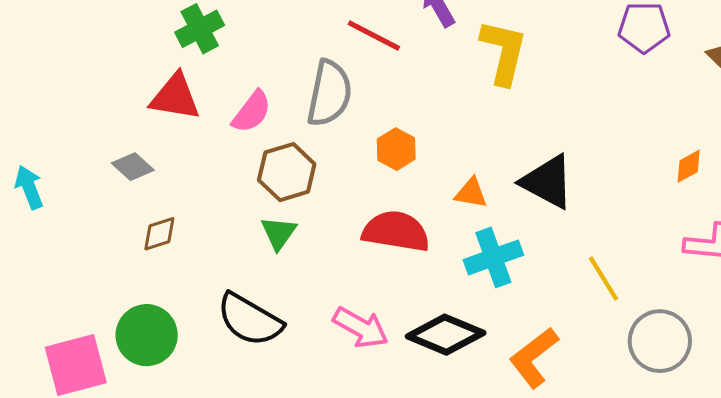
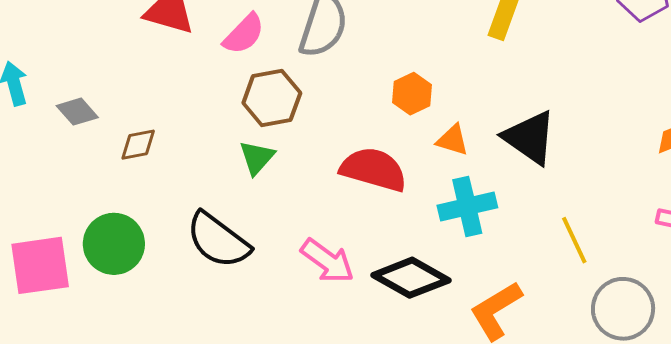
orange hexagon: (396, 149) -> (412, 94), moved
gray diamond: (133, 167) -> (77, 112), moved

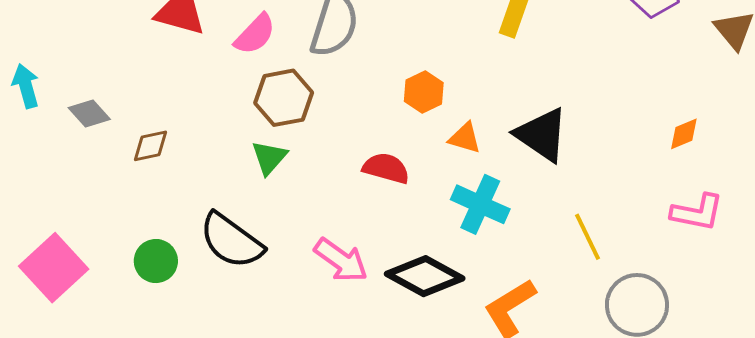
red semicircle: (373, 169) -> (386, 168), size x0.7
cyan cross: (467, 207) -> (480, 204), turned 38
green circle: (114, 244) -> (156, 261), moved, size x0.7
pink square: (40, 265) -> (54, 268), turned -34

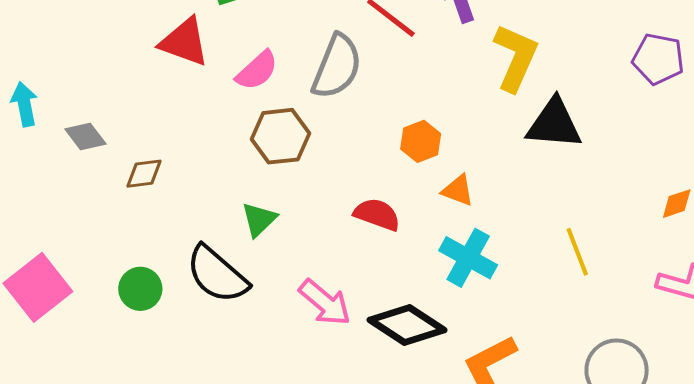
black triangle: (542, 135) -> (554, 124), moved, turned -34
green triangle: (269, 158) -> (259, 219), moved
yellow line: (588, 237) -> (577, 252), moved

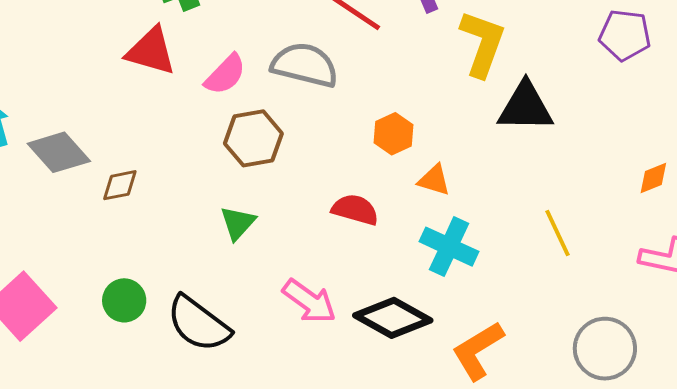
gray semicircle: (337, 67) -> (305, 65), turned -94
gray diamond: (85, 136) -> (59, 152), size x1.5
black semicircle: (217, 274) -> (199, 324), moved

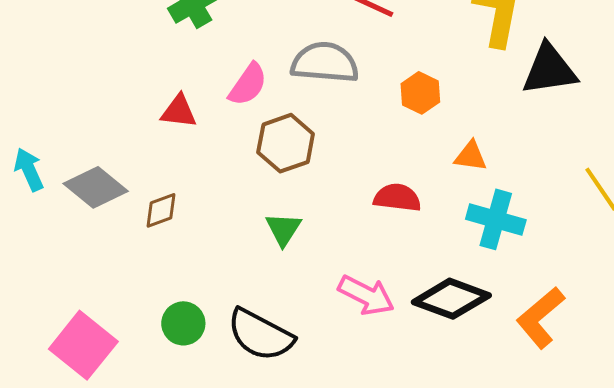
red triangle: (151, 51) -> (179, 111), moved, size x0.7
orange hexagon: (394, 134) -> (420, 93), moved

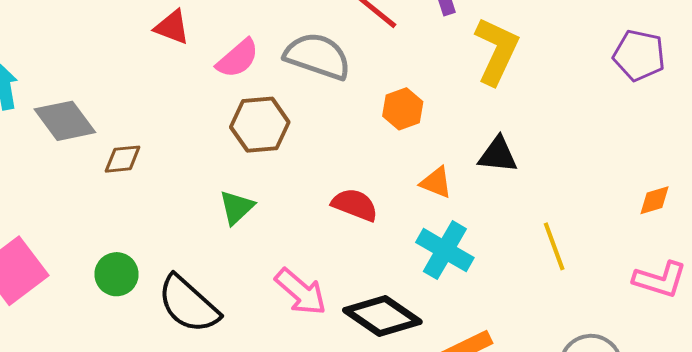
black triangle: (549, 70) -> (498, 155), moved, size x0.7
red triangle: (179, 111) -> (172, 27), moved

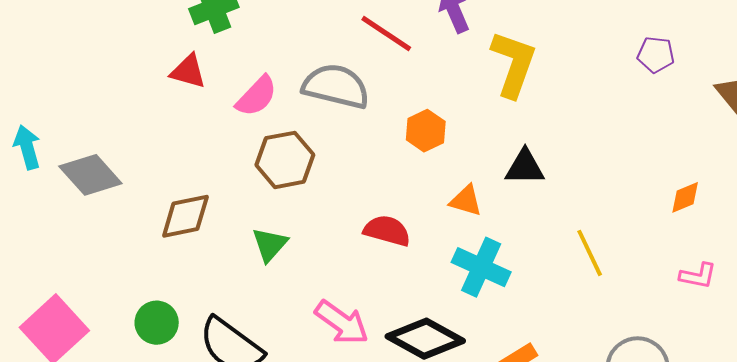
purple pentagon: (639, 55) -> (656, 55), size x0.7
brown diamond: (123, 159) -> (185, 216), moved, size x1.4
pink L-shape: (660, 279) -> (698, 276), size x0.7

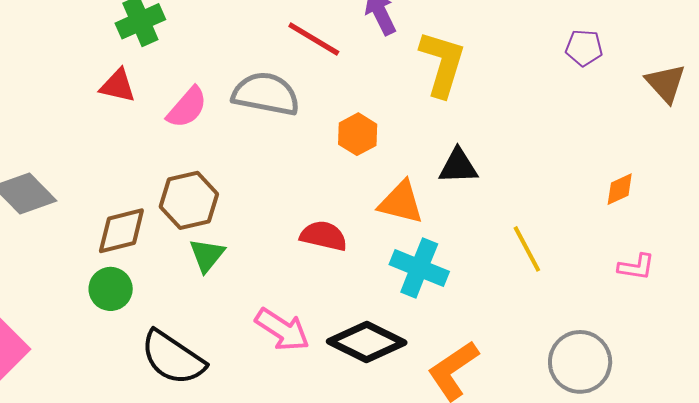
brown hexagon: (285, 160) -> (189, 200), moved
orange triangle: (466, 201) -> (401, 202), size x1.4
green circle: (157, 323) -> (111, 289), moved

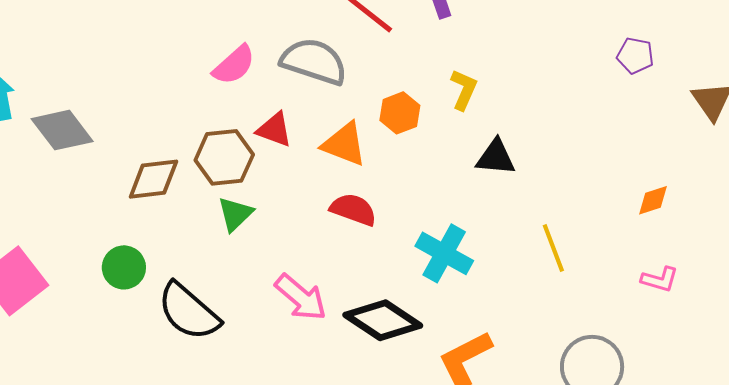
yellow L-shape: (442, 64) -> (464, 90), moved, size x0.6
red triangle: (118, 86) -> (274, 130), moved
orange triangle: (401, 202) -> (344, 144), moved
green circle: (111, 289) -> (124, 267), moved

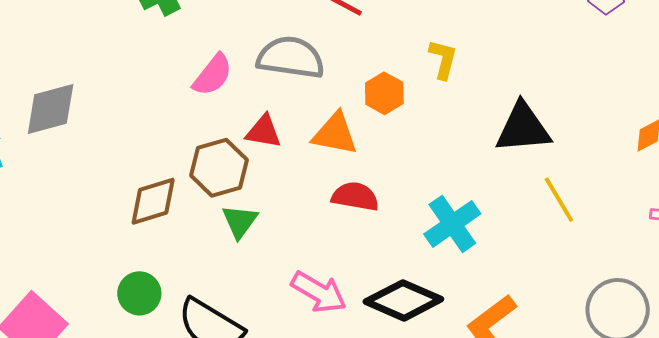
gray diamond: (62, 130) -> (51, 109), moved, turned -58
black triangle: (496, 157) -> (523, 128), moved, size x1.4
cyan cross: (444, 253) -> (452, 224), turned 36

